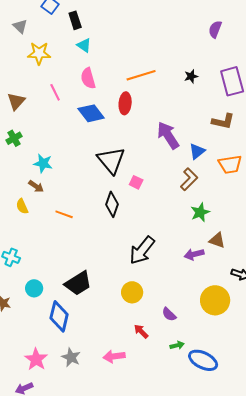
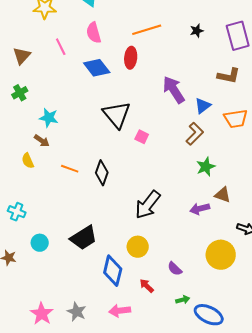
black diamond: (112, 204) -> (102, 173), moved
blue diamond: (59, 316) -> (113, 271), moved

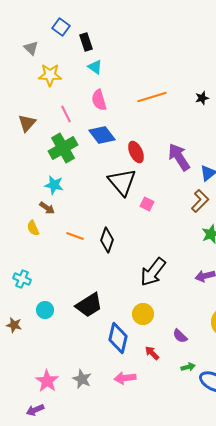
red ellipse: (131, 58) -> (136, 152), moved, turned -30
green cross: (20, 93) -> (63, 148), moved, size x1.8

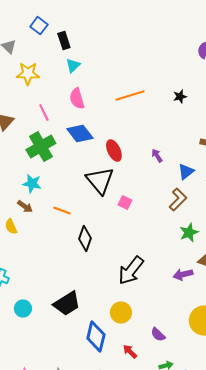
cyan triangle: (95, 67) -> (73, 66), turned 42
purple arrow: (179, 157) -> (157, 156), size x0.5
orange line: (75, 236) -> (62, 211), moved

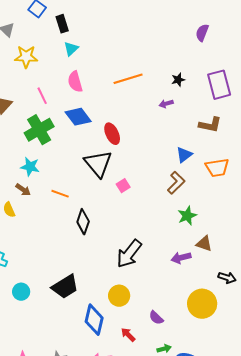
purple arrow: (157, 156) -> (166, 104), moved, turned -72
pink square: (125, 203) -> (123, 186), turned 32

